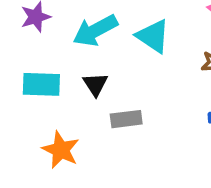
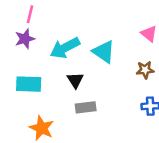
black triangle: (95, 84) -> (75, 80), moved

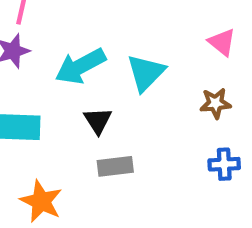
cyan triangle: (104, 52) -> (146, 73), turned 40

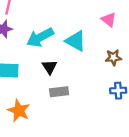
pink triangle: (222, 42) -> (109, 20), moved
cyan triangle: (146, 73) -> (76, 41), turned -45

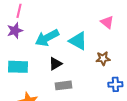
brown star: (113, 57) -> (103, 59), moved
black triangle: (50, 67) -> (55, 64), turned 32

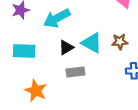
cyan triangle: (78, 41) -> (92, 43), moved

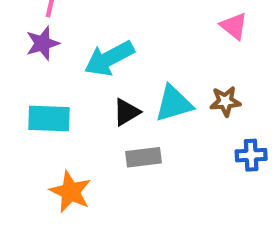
cyan triangle: (92, 43) -> (174, 103), turned -45

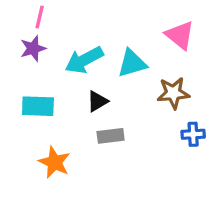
pink triangle: (234, 26) -> (180, 35), size x1.4
brown star: (225, 101) -> (173, 93), size x1.4
cyan triangle: (174, 103) -> (132, 63), moved

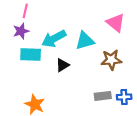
cyan rectangle: (38, 106) -> (31, 54), moved
blue cross: (193, 134) -> (124, 97), moved
gray rectangle: (111, 136) -> (103, 96), moved

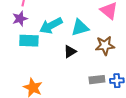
black triangle: (62, 65) -> (70, 52), moved

